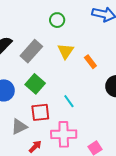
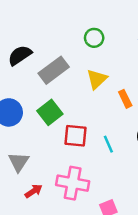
cyan line: (69, 101) -> (108, 144), moved
red square: (40, 112) -> (75, 136), moved
gray triangle: (19, 127) -> (19, 162), turned -42

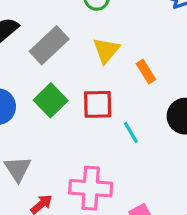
red square: (75, 136) -> (98, 104), moved

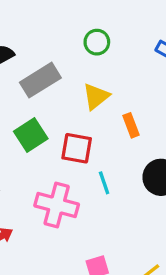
pink cross: (91, 188) -> (57, 205), moved

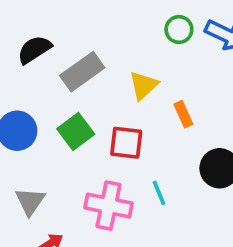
green circle: (97, 42) -> (179, 30), moved
cyan line: (104, 183) -> (159, 193), moved

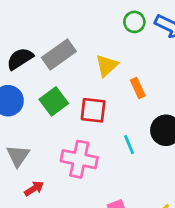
black semicircle: (34, 50) -> (20, 59), moved
cyan line: (159, 193) -> (129, 145), moved

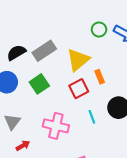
yellow triangle: (107, 66) -> (78, 60), size x1.4
red square: (93, 110) -> (79, 89), moved, turned -36

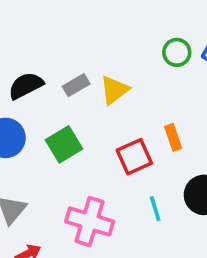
gray rectangle: (44, 51) -> (76, 85), size x0.6
yellow triangle: (78, 60) -> (114, 90), moved, size x0.7

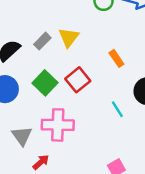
red square: (134, 157) -> (78, 80), moved
pink cross: (90, 221) -> (58, 125), moved

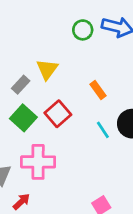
gray rectangle: (42, 41) -> (21, 85), moved
cyan line: (117, 109) -> (103, 130), moved

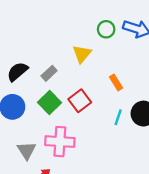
yellow triangle: (47, 69) -> (82, 54), moved
cyan line: (103, 130) -> (118, 117), turned 49

